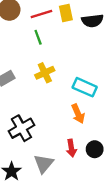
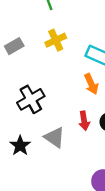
gray triangle: (44, 164) -> (55, 137), turned -35

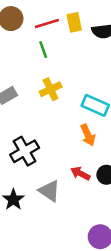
red arrow: (84, 121) -> (80, 174), turned 126

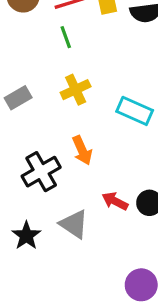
orange arrow: (88, 135) -> (82, 150), moved

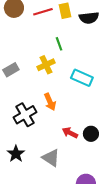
green line: (66, 37) -> (59, 44), moved
gray triangle: (74, 224) -> (51, 158), moved

